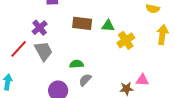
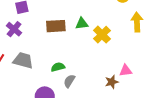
purple cross: (40, 28) -> (14, 29), moved
gray trapezoid: (44, 51) -> (23, 60), turned -35

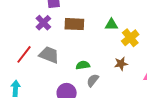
brown rectangle: (56, 26) -> (74, 24), moved
brown star: (112, 82) -> (121, 64), moved

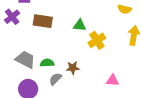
gray trapezoid: (49, 55) -> (25, 59), moved
brown star: (121, 64) -> (73, 68), moved

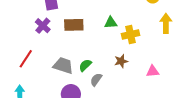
yellow cross: (97, 40) -> (130, 35), turned 30
green semicircle: (47, 63) -> (85, 65), turned -32
brown star: (73, 68) -> (121, 61), moved

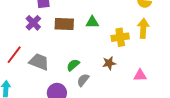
green triangle: (111, 23) -> (92, 22), moved
yellow arrow: (166, 23) -> (143, 28), moved
gray trapezoid: (63, 66) -> (39, 62), moved

